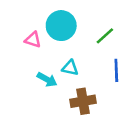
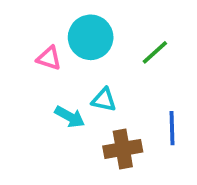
blue line: (116, 70) -> (172, 128), moved

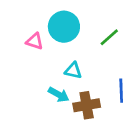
cyan arrow: (70, 117) -> (59, 95), moved

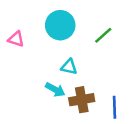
pink triangle: (35, 41) -> (16, 39), moved
blue line: (121, 91) -> (115, 107), moved

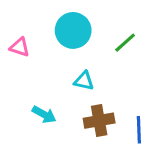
cyan arrow: (55, 90) -> (44, 114), moved

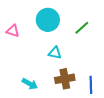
cyan arrow: (44, 114) -> (30, 84), moved

